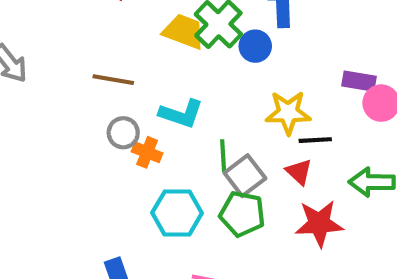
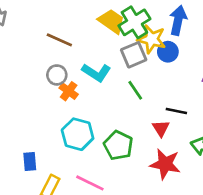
blue circle: (255, 46) -> (168, 52), moved
yellow star: (288, 113) -> (152, 39), moved
green line: (223, 156) -> (135, 90), moved, turned -45
gray square: (245, 176) -> (134, 55), moved

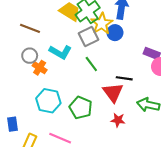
yellow star: (152, 39) -> (102, 24), turned 30
red triangle: (161, 128) -> (113, 92), size x1.5
red star: (165, 164) -> (118, 120), size x0.6

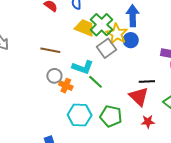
green line: (91, 64) -> (96, 82), moved

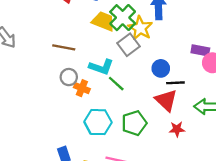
blue circle: (131, 40) -> (161, 68), moved
green pentagon: (111, 116) -> (134, 123), turned -30

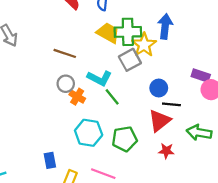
green cross: (123, 18) -> (128, 32), turned 36
red triangle: (166, 100) -> (160, 121), turned 30

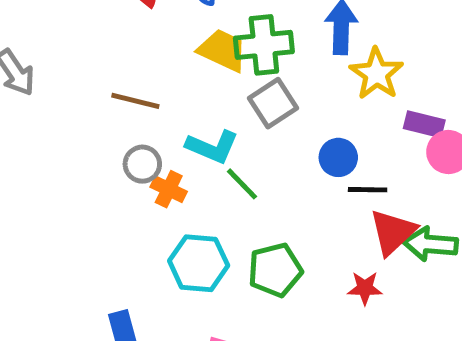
yellow star: (144, 45) -> (376, 74), moved
red triangle: (160, 121) -> (393, 232), moved

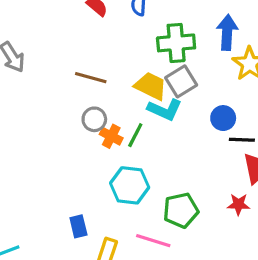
yellow trapezoid: (223, 50) -> (151, 86), moved
cyan L-shape: (212, 147) -> (165, 110), moved
green line: (242, 184) -> (135, 135), moved, turned 70
green pentagon: (275, 270) -> (181, 210), moved

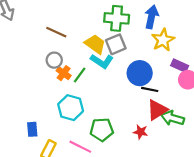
blue circle: (223, 118) -> (140, 73), size x1.5

